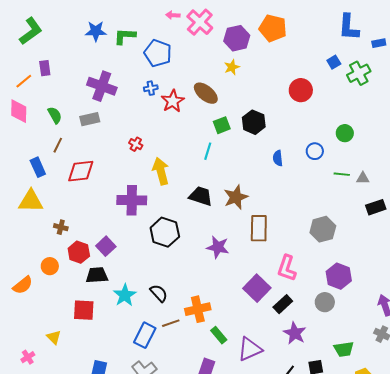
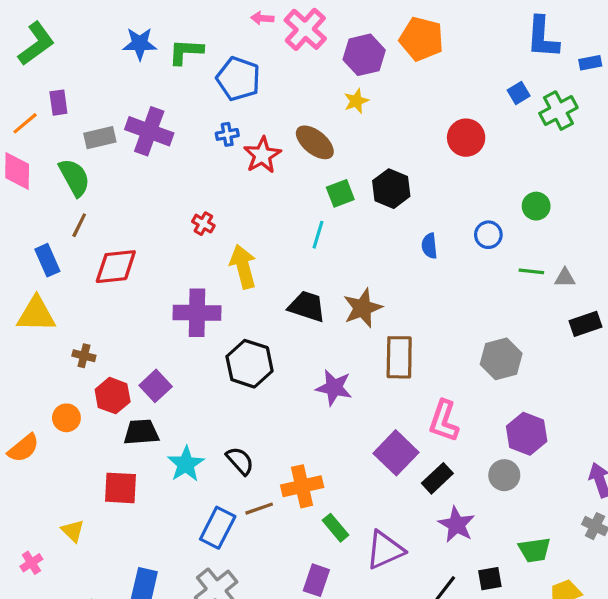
green semicircle: (55, 115) -> (74, 177), size x1.4
gray rectangle: (90, 119) -> (100, 138), moved

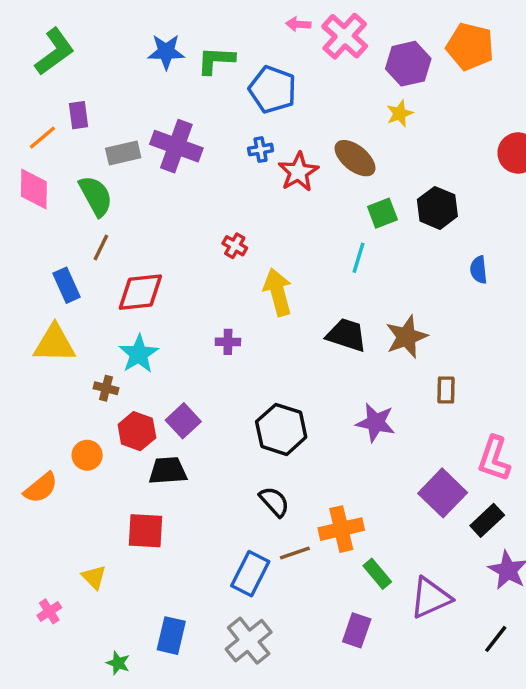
purple cross: (197, 313) -> (228, 342), size x0.5
brown rectangle: (399, 357) -> (446, 390), size x0.6
black hexagon: (250, 364) -> (281, 429), moved
cyan star: (186, 464) -> (139, 354), moved

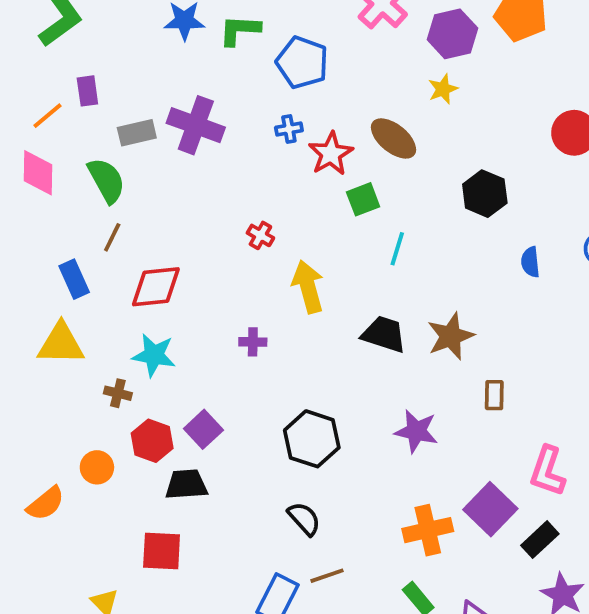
green square: (382, 213) -> (363, 199), moved
cyan star: (139, 354) -> (154, 355), turned -30
orange cross: (341, 529) -> (428, 530), moved

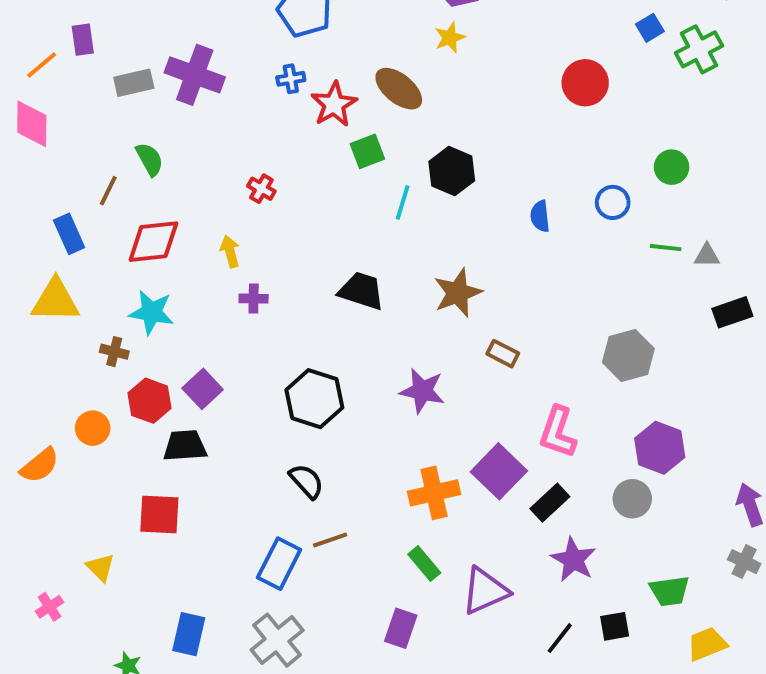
green semicircle: (106, 180) -> (150, 159), moved, size x0.7
black hexagon: (485, 194) -> (452, 171), moved
yellow arrow: (308, 287) -> (230, 251), moved, size x0.6
black trapezoid: (384, 334) -> (361, 291), moved
brown rectangle: (494, 395) -> (503, 354), turned -64

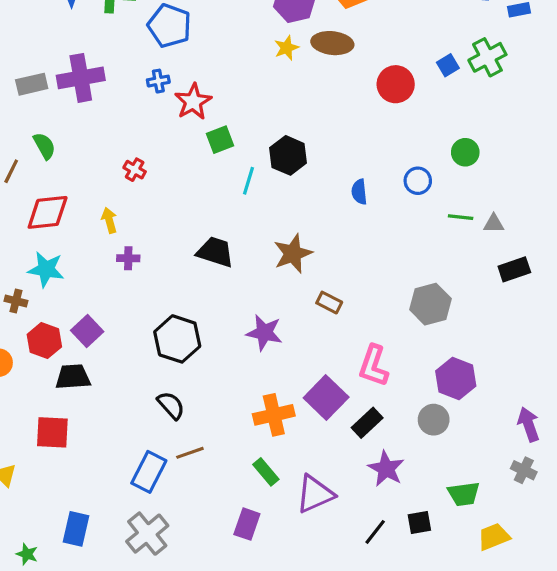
blue square: (650, 28) -> (448, 65), moved
purple cross: (195, 75) -> (81, 78), turned -30
brown ellipse: (399, 89) -> (332, 43), moved, turned -33

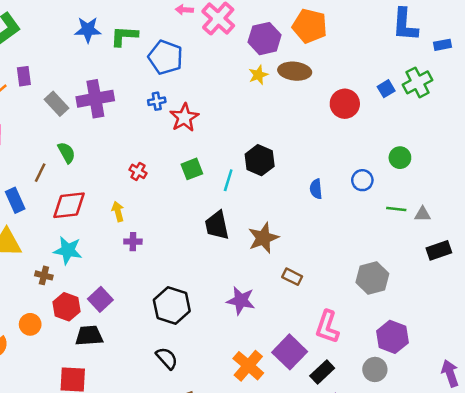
gray rectangle: (32, 84) -> (56, 104), turned 60
green square: (220, 140) -> (192, 169), moved
black trapezoid: (215, 252) -> (217, 225), moved, turned -120
orange cross: (274, 415) -> (248, 366), turned -36

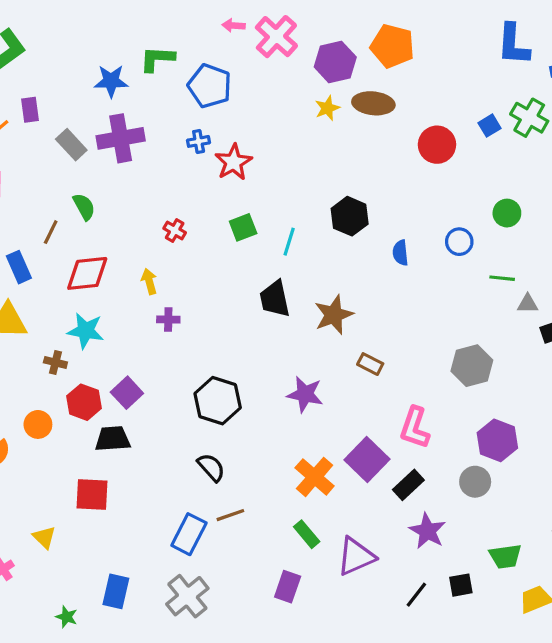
blue star: (88, 30) -> (111, 81), moved
green cross: (418, 82) -> (529, 118), turned -32
black hexagon: (260, 160) -> (350, 216), moved
gray triangle: (423, 214) -> (528, 304), moved

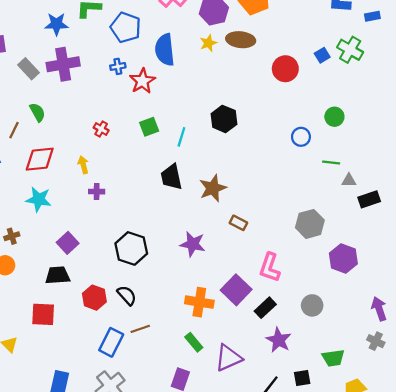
blue semicircle: (400, 253) -> (165, 50), moved, size x1.8
brown cross: (55, 362) -> (12, 236), moved, turned -32
red hexagon: (84, 402) -> (94, 298), moved
purple hexagon: (497, 440) -> (343, 259), moved
orange cross: (315, 477) -> (199, 302), turned -32

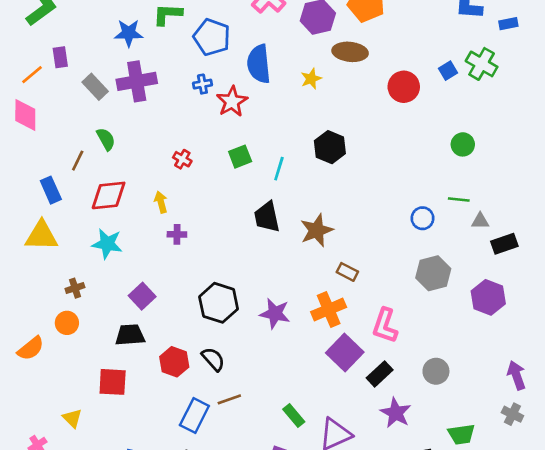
yellow star: (208, 43) -> (311, 79), moved
blue circle: (301, 137) -> (423, 218), moved
purple star: (193, 244) -> (275, 314), moved
purple hexagon: (343, 259) -> (488, 297), moved
orange cross: (199, 302) -> (329, 309), moved, turned -32

